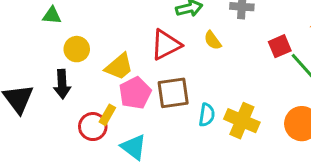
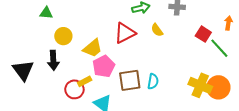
red square: (280, 46) -> (203, 34), turned -35
brown square: (173, 93) -> (130, 80), moved
yellow rectangle: (107, 115) -> (85, 81), turned 32
yellow cross: (242, 121) -> (200, 85), moved

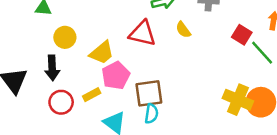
red triangle: (125, 33) -> (142, 34), turned 40
cyan semicircle: (153, 81) -> (151, 114), moved
red circle: (74, 89) -> (61, 102), moved

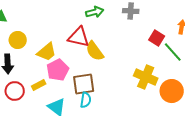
yellow semicircle: (183, 30) -> (95, 51), moved, size x1.5
yellow cross: (238, 100) -> (146, 77), moved

